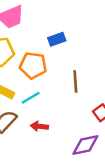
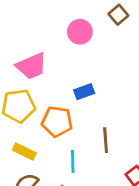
cyan line: (31, 98) -> (73, 161), moved, turned -60

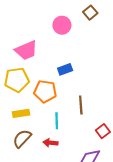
yellow rectangle: (24, 151) -> (21, 113), turned -35

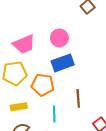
pink circle: (62, 25) -> (59, 38), moved
blue rectangle: (65, 69) -> (63, 63), size x1.5

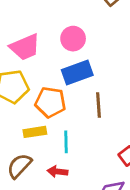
brown line: (78, 98) -> (99, 105), moved
yellow rectangle: (19, 107) -> (35, 132), moved

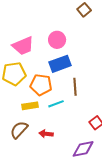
cyan line: (66, 142) -> (56, 104), moved, turned 70

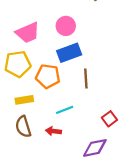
cyan line: (56, 104) -> (65, 110), moved
yellow rectangle: (30, 106) -> (24, 100), moved
brown semicircle: (19, 130) -> (23, 127), turned -60

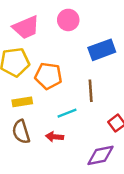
blue rectangle: (69, 53) -> (102, 50), moved
brown line: (86, 79) -> (91, 91), moved

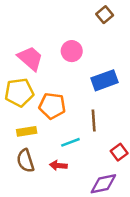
pink trapezoid: (26, 27) -> (30, 58), turned -116

